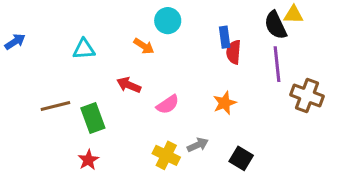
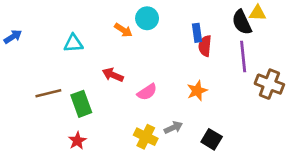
orange arrow: (144, 46) -> (123, 30), moved

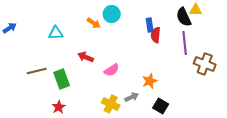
orange star: (197, 91) -> (150, 81), moved

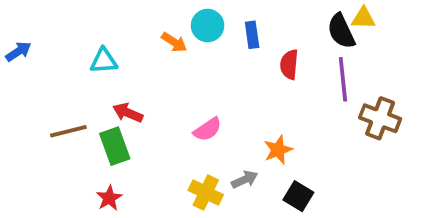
blue rectangle: (150, 25) -> (252, 35), moved
red arrow: (86, 57) -> (128, 113), moved

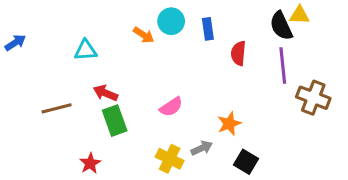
green rectangle: (115, 146) -> (115, 121), moved

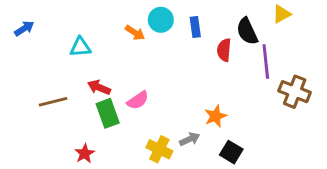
yellow triangle: (300, 15) -> (282, 14), turned -30
black semicircle: (281, 26) -> (247, 31), moved
blue arrow: (15, 43) -> (24, 28), moved
pink semicircle: (171, 107) -> (138, 100), moved

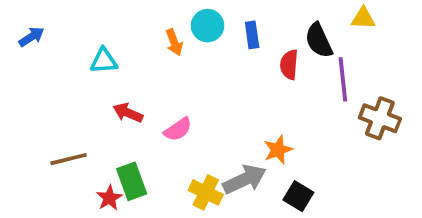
yellow triangle: (282, 14) -> (363, 18), turned 30
orange arrow: (135, 33) -> (174, 42), turned 36
brown line: (53, 102) -> (69, 159), moved
green rectangle: (108, 113) -> (132, 181), moved
gray arrow: (190, 139) -> (245, 179), size x1.6

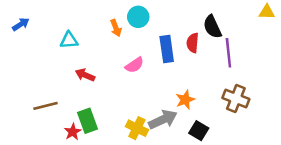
yellow triangle: (363, 18) -> (267, 12), moved
blue rectangle: (252, 35) -> (167, 49), moved, size x1.5
brown cross: (380, 118) -> (236, 98), moved
pink semicircle: (178, 129) -> (134, 65), moved

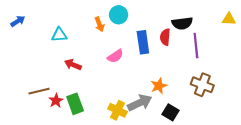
yellow triangle: (267, 12) -> (229, 19), moved
black semicircle: (212, 27) -> (182, 23), turned -72
red star: (73, 132) -> (56, 101), moved

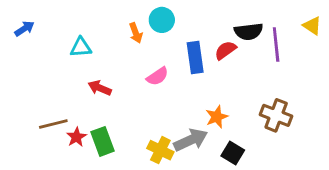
yellow triangle: (229, 19) -> (312, 26), turned 32
red semicircle: (165, 37) -> (225, 50), turned 49
purple line: (196, 46) -> (276, 45), moved

